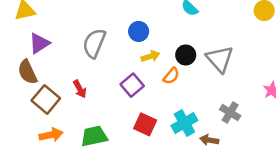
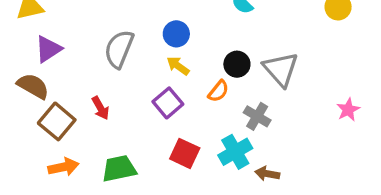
yellow arrow: (150, 56) -> (178, 66), moved, turned -126
brown semicircle: (27, 72) -> (33, 86), turned 145
gray cross: (230, 113) -> (257, 116), moved

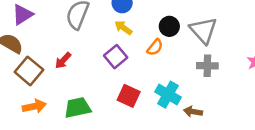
red arrow: (100, 108) -> (63, 60), turned 72
gray cross: (257, 116) -> (207, 66), moved, turned -30
cyan cross: (235, 152) -> (168, 95), turned -30

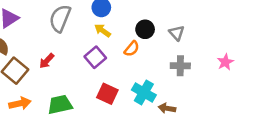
gray triangle: (203, 30) -> (177, 33), size x0.6

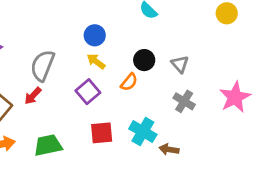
gray semicircle: (60, 18) -> (42, 66), moved
pink star: (225, 62) -> (235, 97), size x1.6
gray cross: (180, 66) -> (184, 101), turned 30
red square: (107, 94) -> (102, 133), turned -30

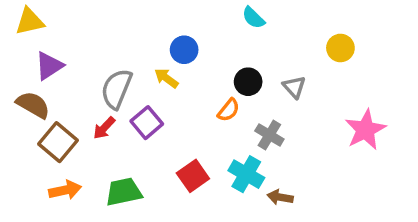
yellow circle: (227, 13) -> (340, 48), moved
yellow arrow: (96, 61) -> (166, 78), moved
purple square: (88, 92) -> (147, 123), moved
gray cross: (184, 101) -> (269, 135), moved
red square: (102, 133) -> (193, 176), turned -30

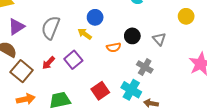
gray semicircle: (117, 89) -> (51, 28), moved
orange semicircle: (229, 110) -> (114, 47), moved, turned 40

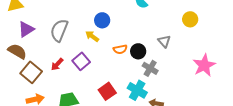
black circle: (132, 36) -> (138, 51), moved

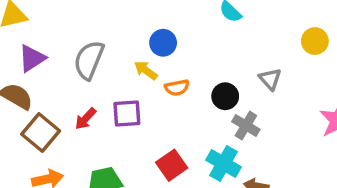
orange semicircle: (120, 49) -> (177, 88), moved
purple square: (81, 61) -> (127, 113), turned 36

